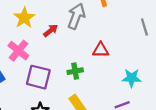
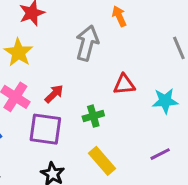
red arrow: (51, 30) -> (54, 94), moved
cyan star: (132, 78) -> (165, 101), moved

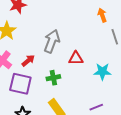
orange arrow: (119, 16) -> (102, 15), moved
gray arrow: (87, 43) -> (52, 41), moved

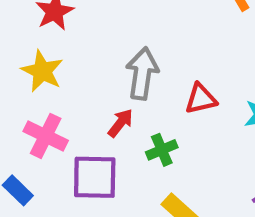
red arrow: (28, 61) -> (120, 123), moved

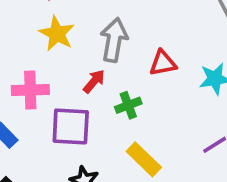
yellow star: (42, 71) -> (57, 34), moved
pink cross: (46, 136) -> (30, 90), turned -30

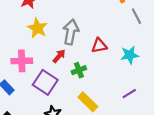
purple square: (71, 126) -> (45, 82), turned 30

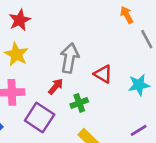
yellow star: (37, 28) -> (16, 54), moved
red triangle: (99, 46) -> (103, 74), turned 42

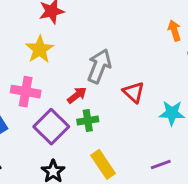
green cross: (79, 103) -> (88, 121), moved

